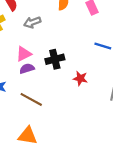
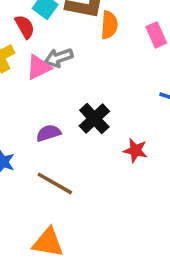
pink triangle: (24, 54) -> (39, 67), moved
black cross: (55, 59) -> (94, 119), turned -30

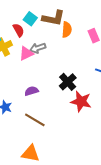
black cross: (94, 119) -> (68, 82), moved
red star: (135, 150) -> (81, 101), size x1.5

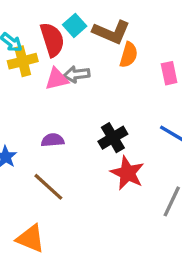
red semicircle: (19, 30) -> (52, 40), size x1.5

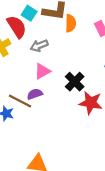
pink triangle: (57, 79) -> (42, 71), moved
brown line: (48, 187) -> (20, 101), moved

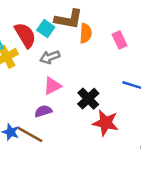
cyan square: (29, 13) -> (46, 29), moved
brown line: (20, 101) -> (30, 134), moved

